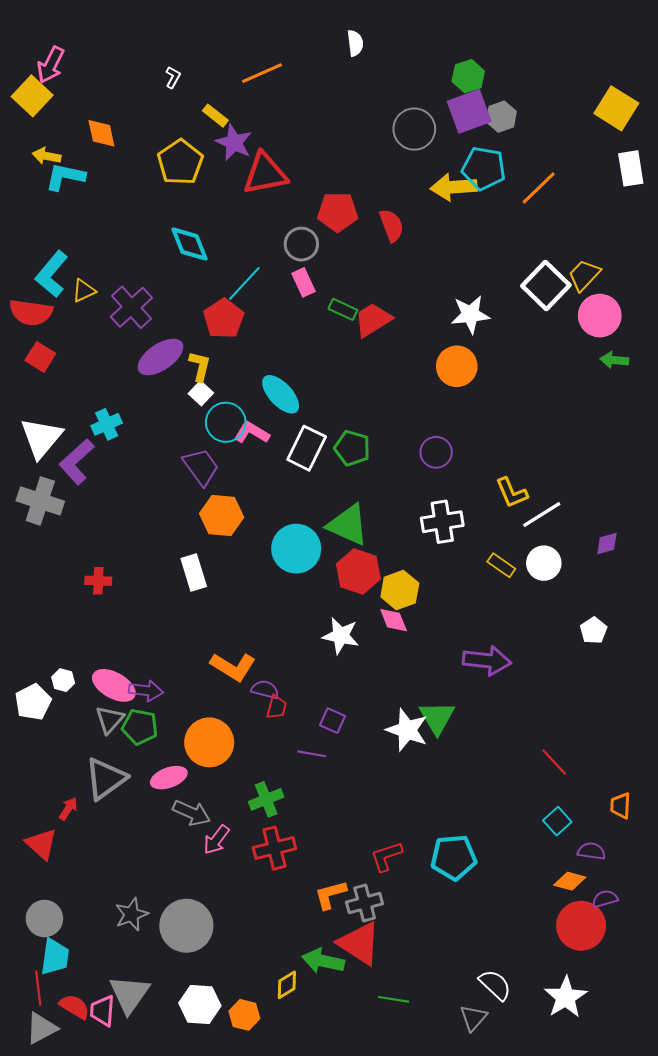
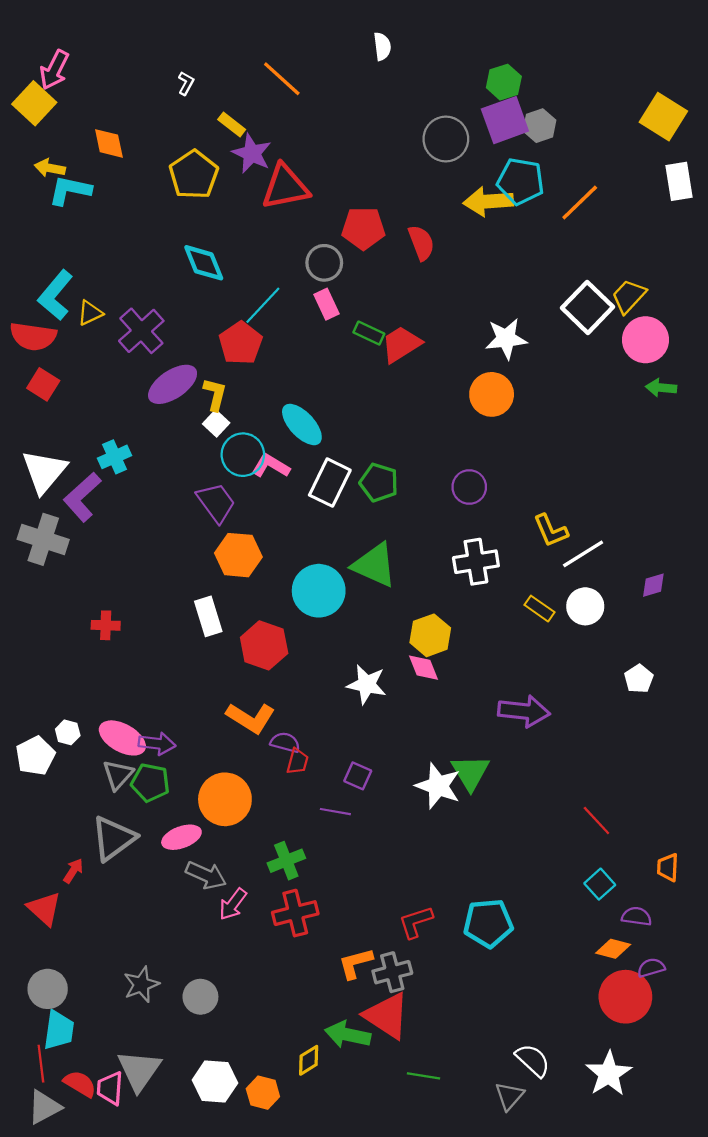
orange line: (262, 73) -> (282, 79), turned 66
red hexagon: (358, 571) -> (264, 645), moved
gray circle: (186, 926) -> (200, 997), size x0.6

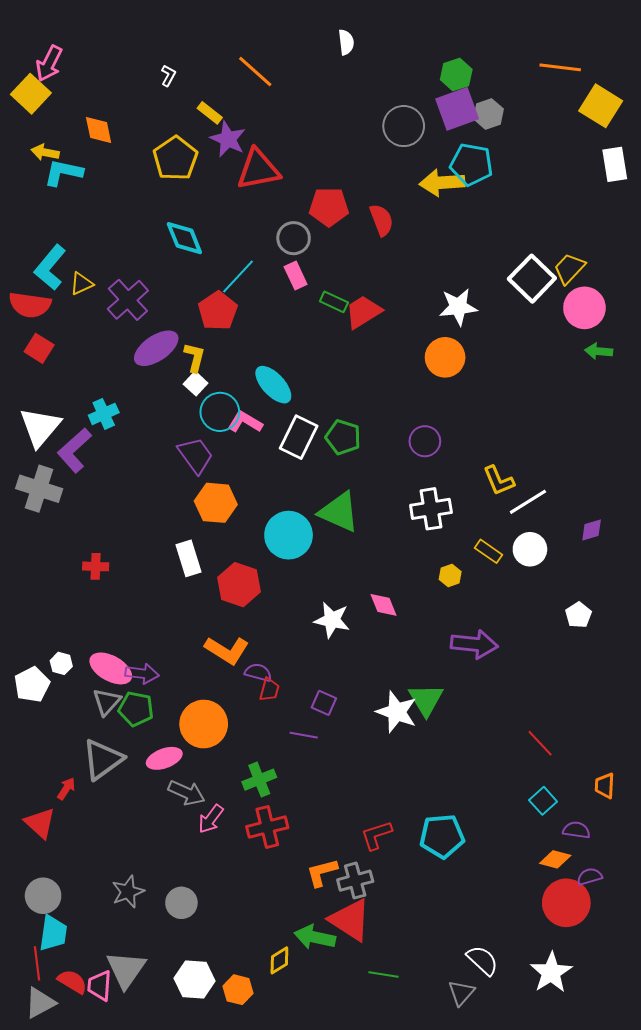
orange line: (580, 203) -> (560, 67), moved, turned 51
yellow hexagon: (430, 635) -> (450, 576), moved, size x0.6

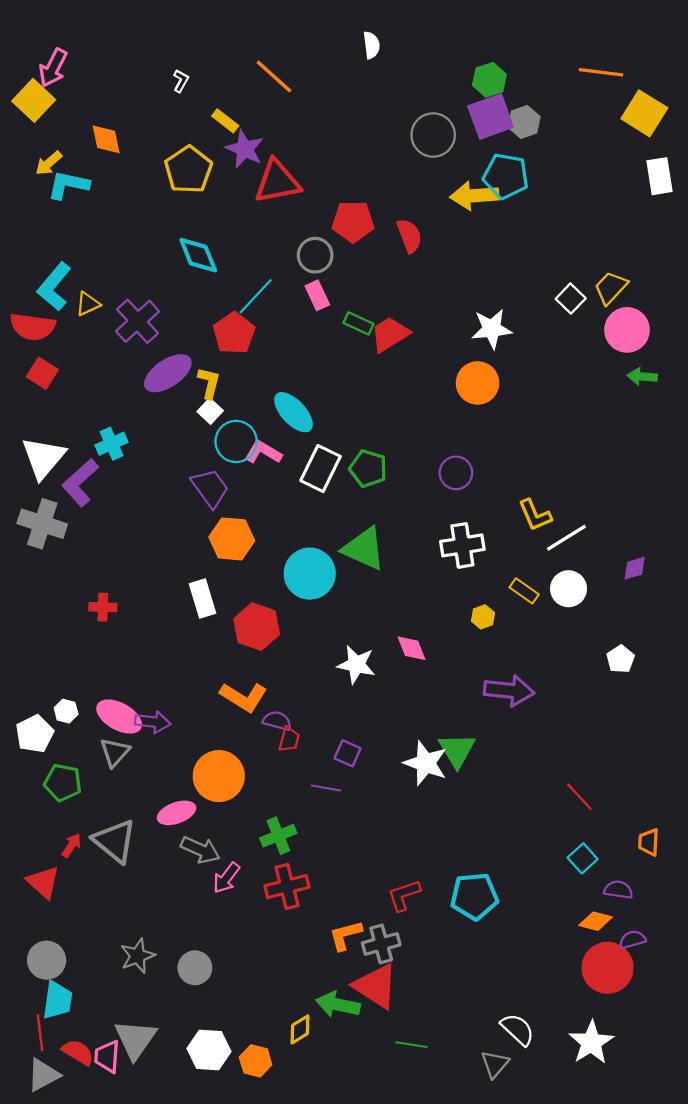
yellow arrow: (45, 152) -> (49, 163), turned -52
white square: (532, 279) -> (571, 299), size x0.6
green pentagon: (136, 709) -> (63, 783), moved
gray triangle: (103, 759) -> (115, 841), moved, turned -45

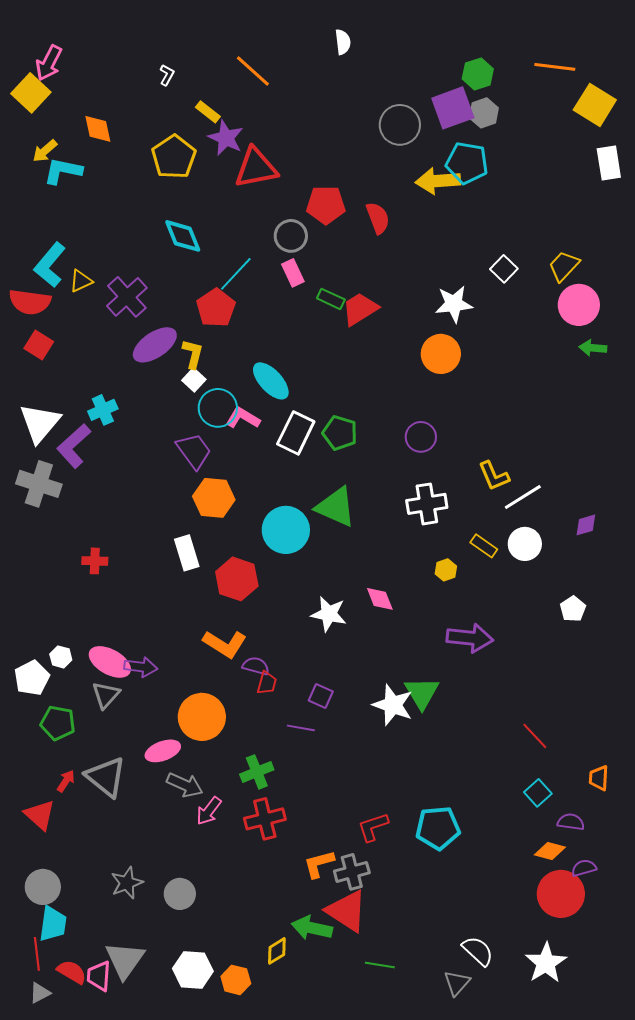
green hexagon: (489, 80) -> (478, 74), moved
white square: (571, 299) -> (504, 269), moved
gray triangle: (43, 1075) -> (40, 993), size x0.7

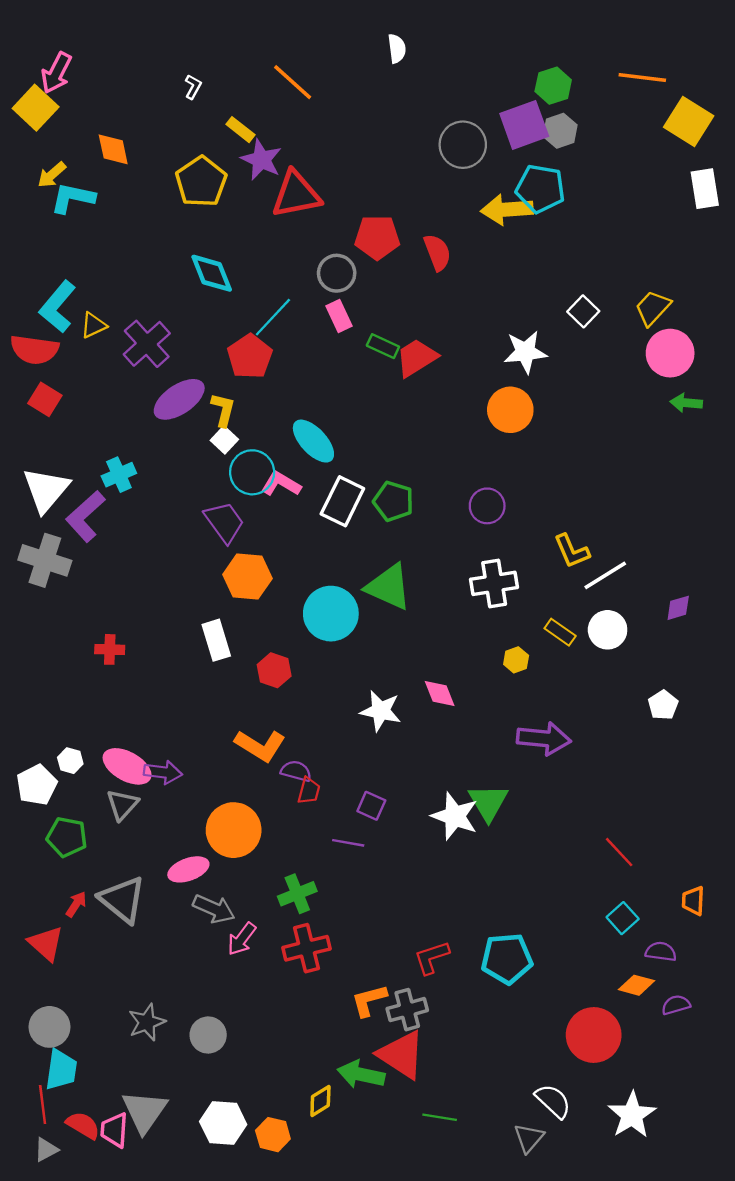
red hexagon: (237, 579) -> (274, 670), size x0.7
red circle: (561, 894) -> (594, 1035), moved

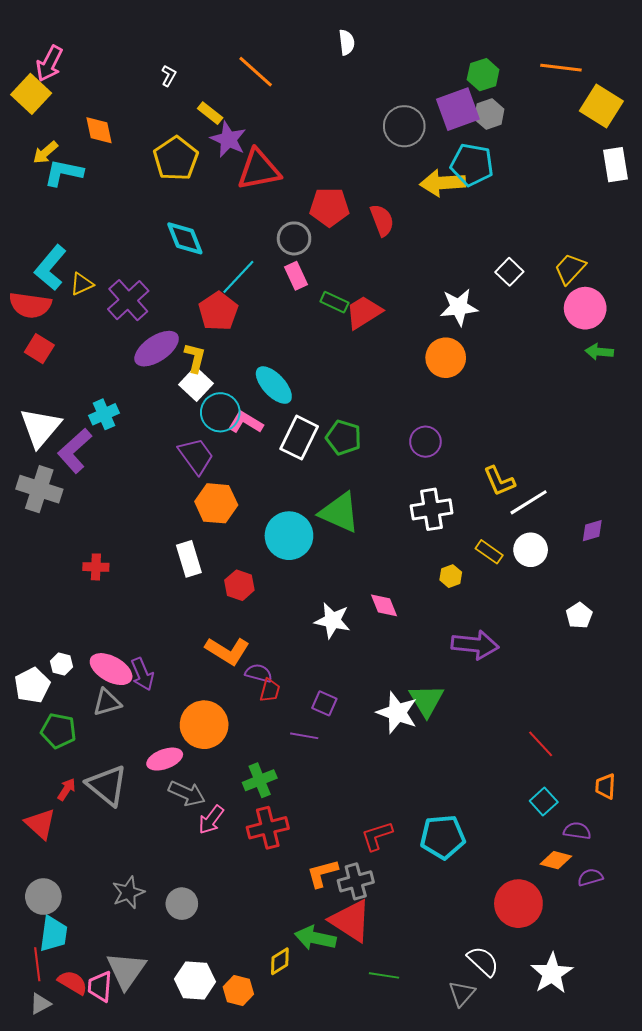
white square: (224, 440) -> (196, 384), size x1.4
purple arrow: (163, 772) -> (142, 674), turned 60
gray triangle: (122, 805) -> (107, 702), turned 32

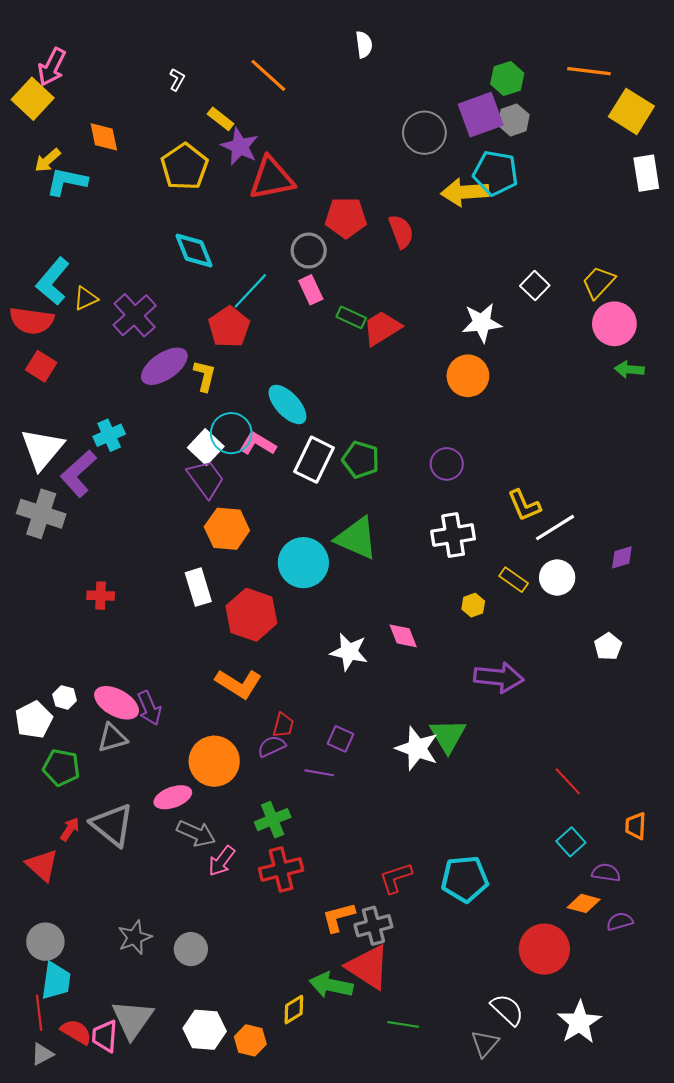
white square: (196, 384) -> (206, 447), moved
red hexagon: (239, 585) -> (251, 615), size x1.6
purple semicircle: (259, 673) -> (272, 746), moved, turned -40

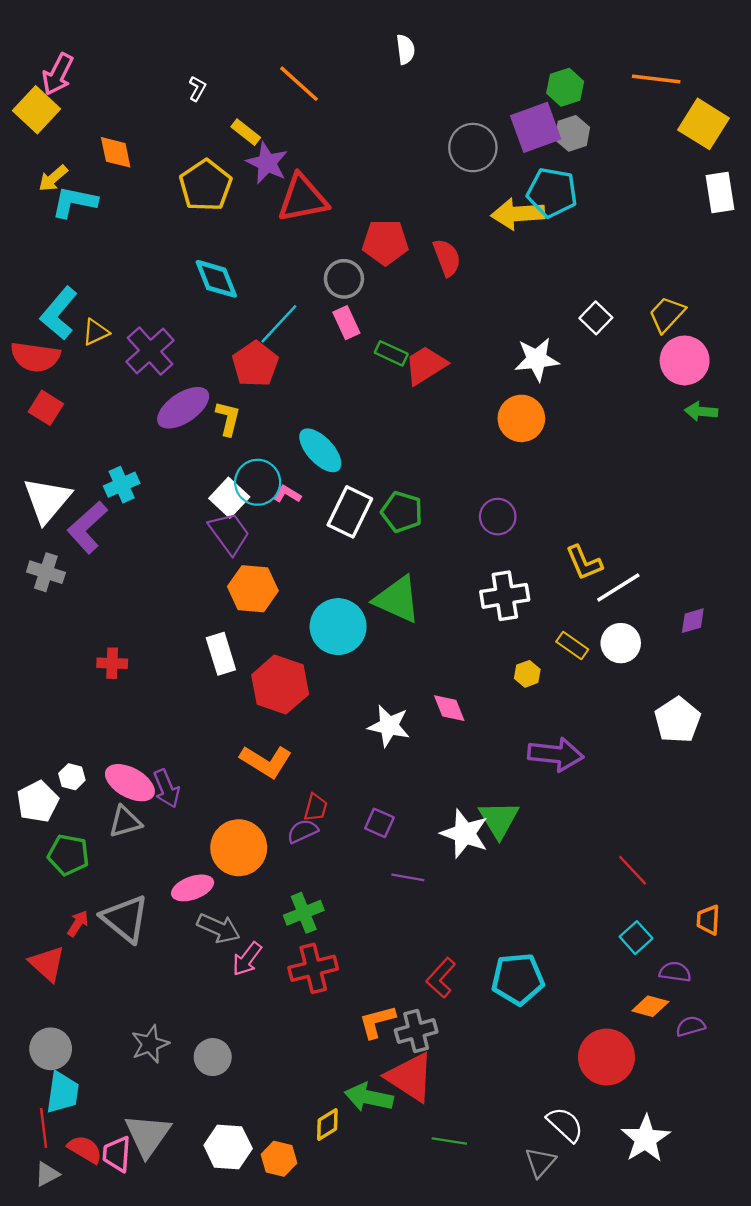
pink L-shape: (258, 444) -> (287, 494), size x0.7
gray cross: (41, 514) -> (46, 572), size x0.7
white pentagon: (608, 647) -> (677, 720), size x1.5
purple line: (319, 773) -> (408, 877), moved
red L-shape: (396, 878) -> (441, 978), turned -30

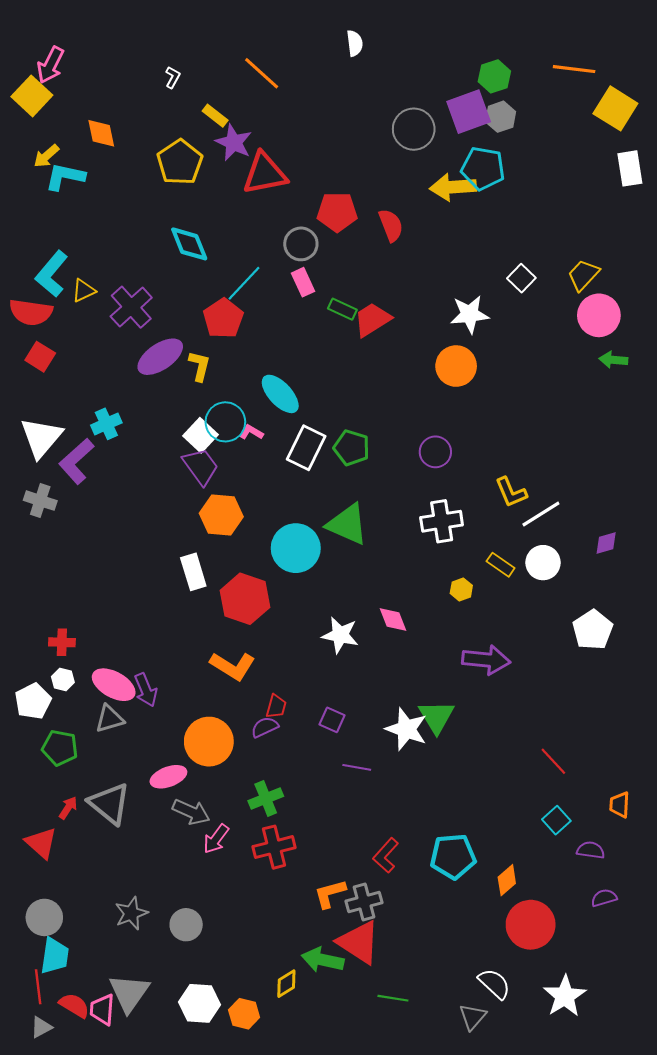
red cross: (112, 663) -> (62, 642), moved
orange diamond: (650, 1006) -> (507, 880), moved, turned -56

